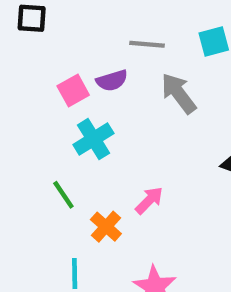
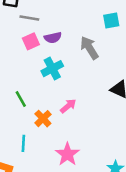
gray line: (147, 44) -> (29, 18), moved
cyan cross: (93, 139) -> (52, 69), moved

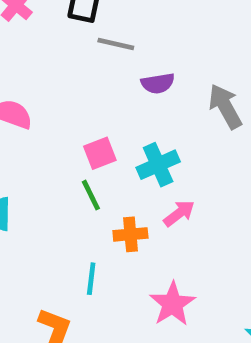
pink square: (31, 41) -> (100, 153), moved
cyan cross: (52, 69) -> (158, 165), moved
orange cross: (43, 119) -> (130, 234), turned 35

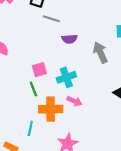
pink arrow: (179, 213) -> (74, 101), turned 56
orange cross: (130, 234) -> (51, 109), size x1.5

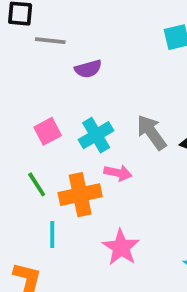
gray arrow: (100, 52) -> (151, 132), moved
green line: (33, 89) -> (37, 184), moved

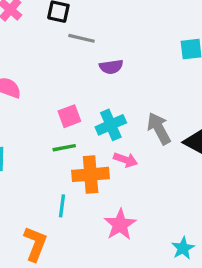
green line: (37, 184) -> (64, 148), moved, turned -75

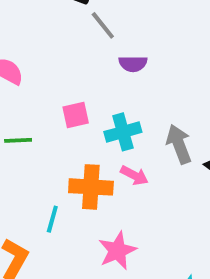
gray line: (82, 38) -> (103, 25), turned 30
green line: (64, 148) -> (18, 140), moved

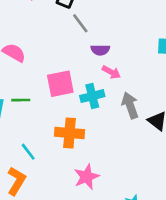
pink square: (76, 115) -> (60, 84), size x1.5
pink arrow: (134, 175) -> (111, 72), moved
cyan line: (52, 219) -> (28, 152), moved, turned -54

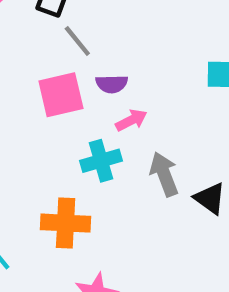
pink arrow: (111, 72) -> (131, 120), turned -54
pink square: (60, 84) -> (61, 95), moved

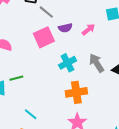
pink arrow: (131, 120) -> (88, 29), moved
orange cross: (66, 223) -> (76, 92), moved

